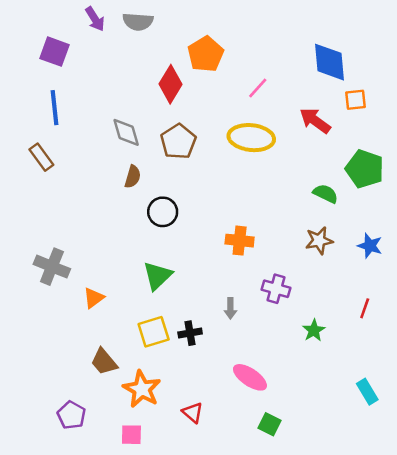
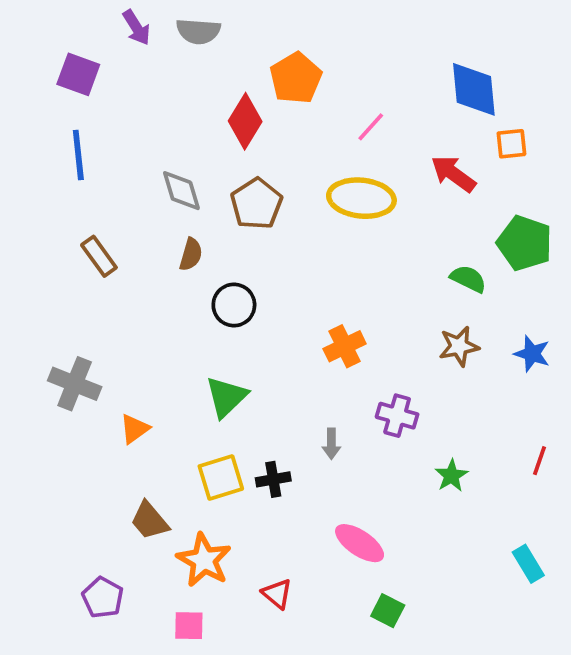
brown rectangle: (41, 157) -> (99, 256), moved
orange cross: (240, 241) -> (345, 346), turned -32
red line: (365, 308) -> (540, 461), moved

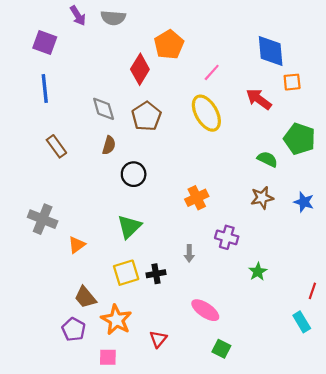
yellow ellipse: (361, 198) -> (206, 113), turned 54
red line: (540, 461) -> (312, 291), moved
red triangle: (277, 594) -> (158, 339), turned 30
purple pentagon: (103, 598) -> (74, 329), moved

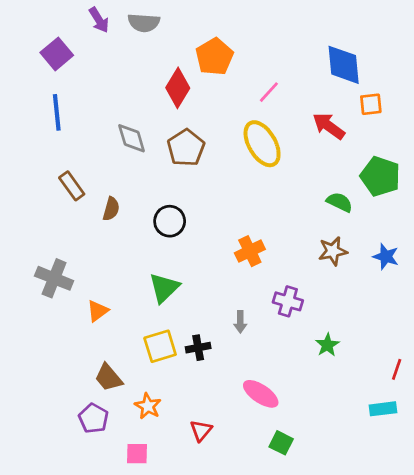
purple square: (45, 42) -> (57, 54), turned 30
brown semicircle: (109, 145) -> (111, 209), moved
orange star: (116, 320) -> (148, 406), size x0.7
cyan rectangle: (302, 322) -> (383, 409), turned -66

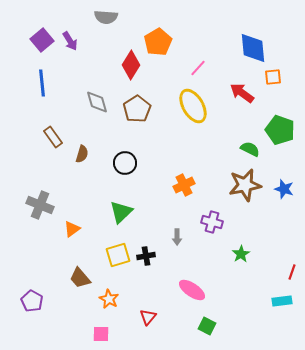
purple arrow: (99, 20) -> (70, 41), moved
brown star: (333, 251) -> (245, 185), size x1.5
purple pentagon: (93, 418) -> (32, 301), moved

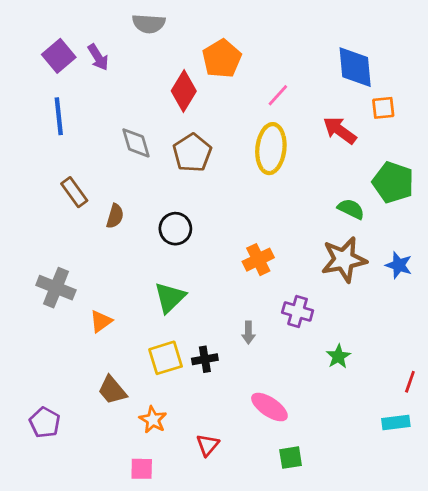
yellow ellipse: (193, 106) -> (271, 149), turned 36
green square: (207, 326) -> (291, 458), turned -36

